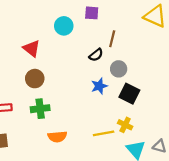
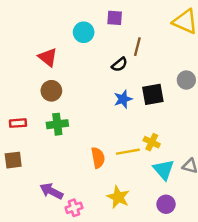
gray circle: (119, 69) -> (186, 80), moved
black square: (129, 94) -> (153, 94), moved, turned -36
orange semicircle: (57, 137) -> (98, 158), moved, turned -96

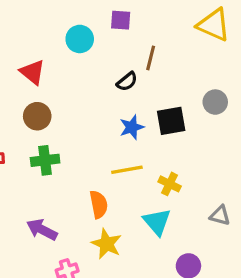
yellow line: (128, 152) -> (127, 170), moved
cyan triangle: (164, 170) -> (157, 222), moved
purple arrow: (51, 191) -> (42, 230), moved
yellow star: (118, 197) -> (107, 244), moved

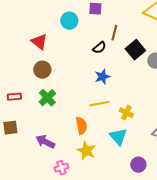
black square: (171, 121) -> (135, 50), moved, turned -30
green cross: (45, 160) -> (47, 98), turned -36

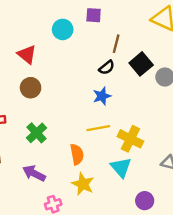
black semicircle: (99, 48) -> (107, 67), moved
green cross: (47, 98) -> (36, 133), moved
yellow cross: (126, 113) -> (130, 139), size x1.5

